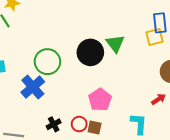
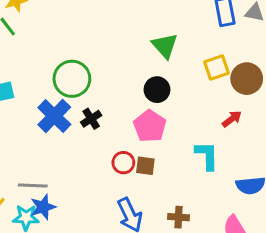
yellow square: (154, 37) -> (216, 67), moved
black circle: (90, 52) -> (157, 90), moved, size x0.7
black cross: (54, 124) -> (91, 119), moved

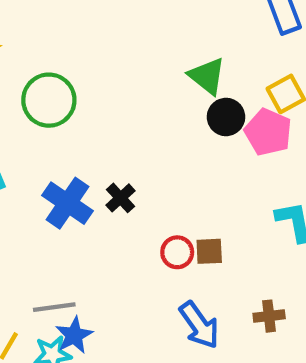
green circle: (72, 79) -> (49, 100), moved
black circle: (157, 90) -> (226, 117), moved
pink pentagon: (150, 126) -> (268, 132), moved

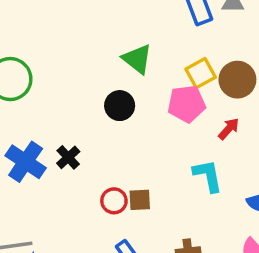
black circle: (226, 117) -> (120, 106), moved
pink pentagon: (268, 132) -> (187, 104), turned -30

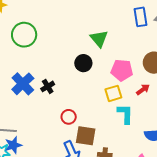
yellow square: (201, 73) -> (113, 93), moved
brown square: (140, 200) -> (86, 136), moved, size x1.5

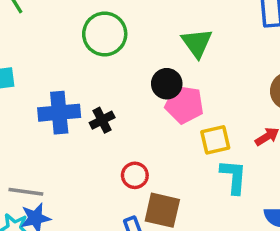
green circle: (24, 35) -> (105, 34), moved
pink pentagon: (122, 70) -> (184, 104), moved
blue cross: (23, 84) -> (59, 113), turned 35

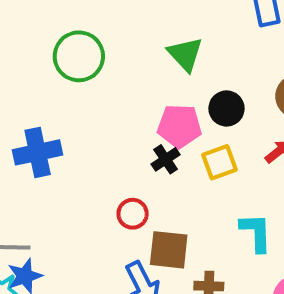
black circle: (167, 84) -> (226, 108), moved
black cross: (102, 120) -> (166, 159), moved
cyan L-shape: (234, 177) -> (256, 232), moved

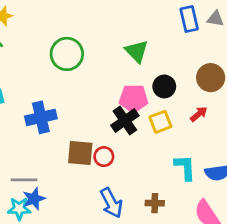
black cross: (166, 159) -> (125, 121), size x1.5
brown square: (169, 250) -> (80, 153), moved

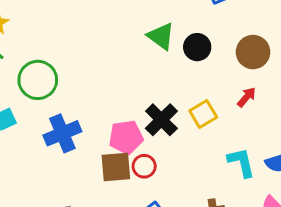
green circle: (67, 54) -> (38, 80), moved
black circle: (164, 86) -> (197, 47), moved
pink pentagon: (134, 98) -> (126, 137), moved

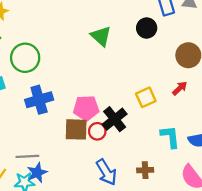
green triangle: (161, 36) -> (101, 36), moved
black circle: (197, 47) -> (147, 28), moved
black cross: (161, 120) -> (115, 119), moved

